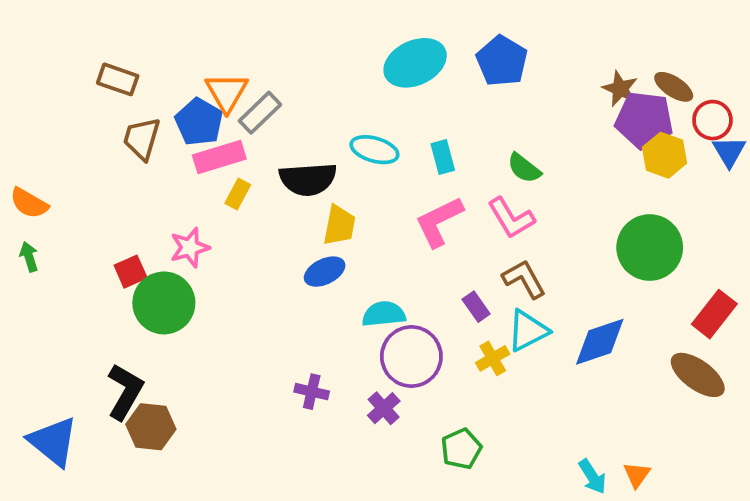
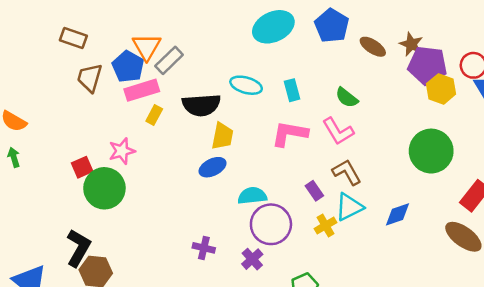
brown ellipse: (674, 87) -> (373, 47), moved
pink L-shape: (439, 222) -> (290, 134), turned 36
blue diamond: (600, 342) -> (398, 214), size x0.7

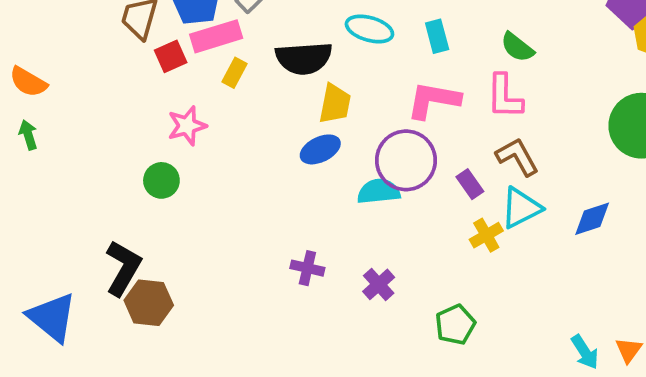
pink L-shape: (338, 131) -> (505, 96), turned 32
red square: (82, 167) -> (171, 56), moved
green circle: (104, 188) -> (161, 180), size x0.6
purple circle: (271, 224) -> (406, 160), moved

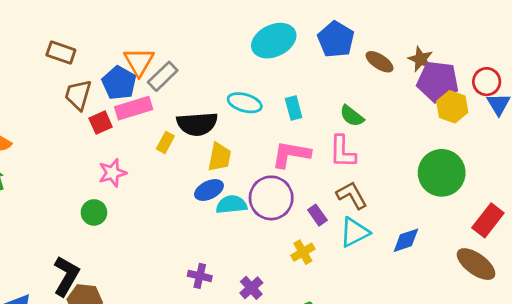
yellow rectangle: (234, 73) -> (165, 142), moved
cyan semicircle: (379, 191) -> (231, 205), moved
yellow cross: (486, 235) -> (303, 252), moved

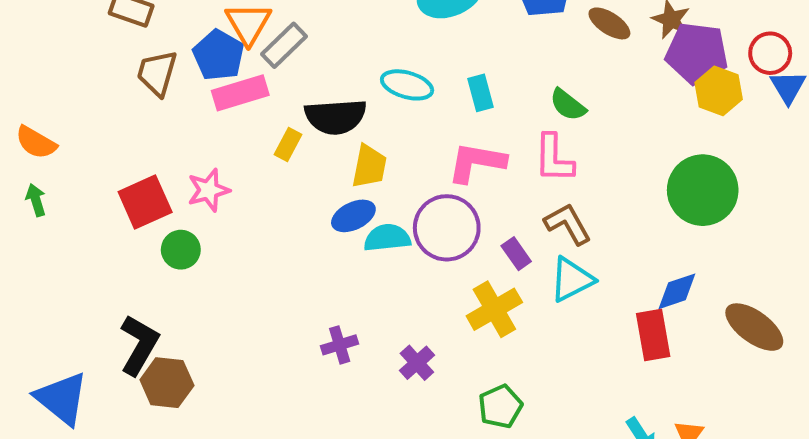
red square: (101, 123) -> (145, 202), moved, size x1.5
red rectangle: (488, 220) -> (653, 335), moved, turned -48
blue diamond: (406, 240) -> (677, 291), moved
yellow cross: (303, 252) -> (494, 309), size x1.5
purple cross: (200, 276) -> (340, 345), turned -30

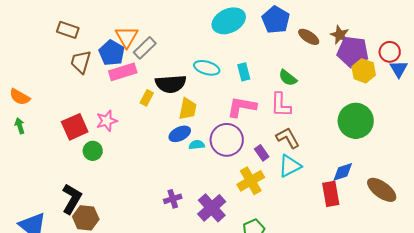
cyan semicircle: (387, 238) -> (197, 145), size x0.7
purple cross: (417, 363) -> (212, 208), size x1.6

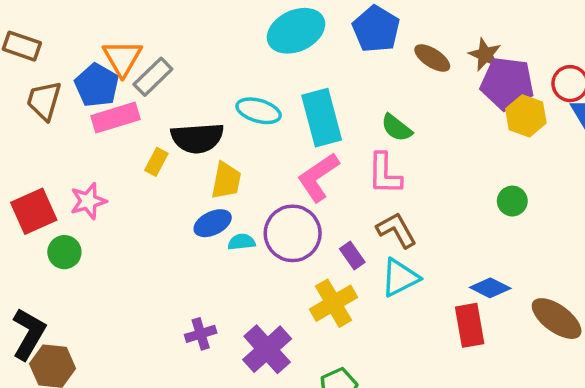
cyan rectangle: (244, 72) -> (322, 118), size x1.8
pink L-shape: (242, 107) -> (318, 177), turned -44
green circle: (356, 121) -> (512, 201), size x0.5
blue diamond: (343, 172) -> (490, 288), turned 45

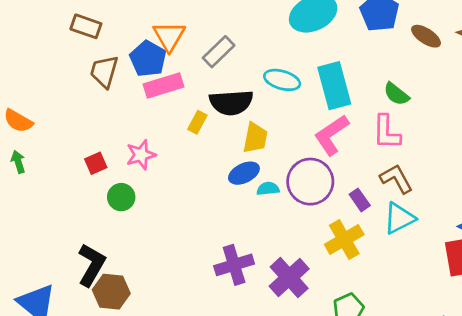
gray rectangle: (153, 77) -> (219, 52), moved
red square: (34, 211) -> (96, 163), size x0.6
purple cross: (201, 334) -> (234, 265), size x1.5

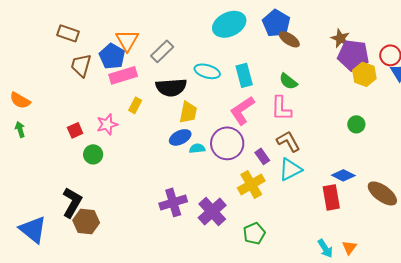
brown ellipse: (426, 36) -> (289, 39), moved
cyan rectangle: (334, 86) -> (244, 75), size x0.7
yellow rectangle: (197, 122) -> (135, 105), moved

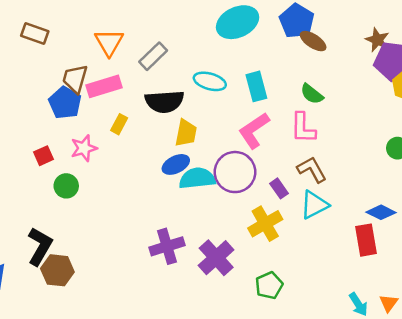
blue pentagon: (112, 56) -> (65, 103), moved
brown trapezoid: (81, 65) -> (75, 79), moved
cyan semicircle: (197, 148) -> (197, 178), size x1.8

